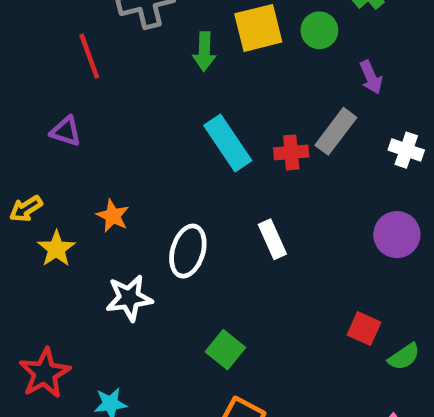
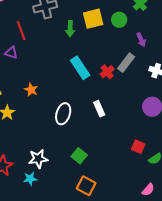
purple triangle: (66, 131) -> (11, 53), moved
red cross: (291, 152) -> (107, 72), turned -32
orange star: (113, 216) -> (31, 90), moved
white star: (129, 298) -> (38, 159), moved

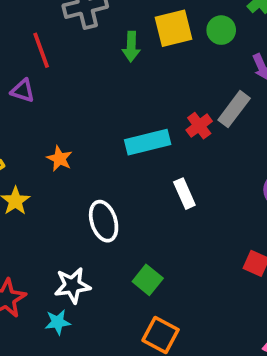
cyan rectangle: (80, 68) -> (148, 142), moved, turned -70
white ellipse: (63, 114) -> (104, 221), moved, turned -35

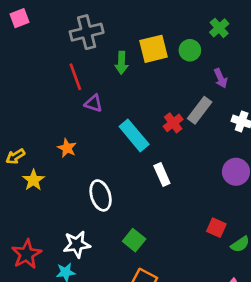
red line: (41, 50) -> (75, 77), moved
purple triangle: (23, 91) -> (94, 103), moved
cyan rectangle: (148, 142) -> (134, 135), turned 64

